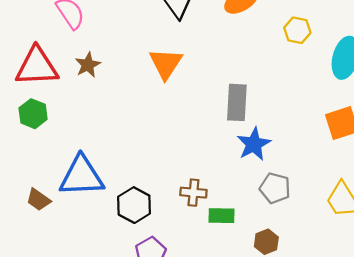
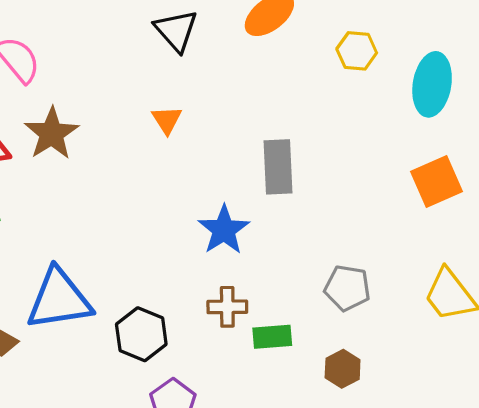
orange triangle: (166, 64) -> (167, 120), size x0.6
brown star: (88, 65) -> (52, 134), size x1.4
blue star: (254, 144) -> (224, 230), moved

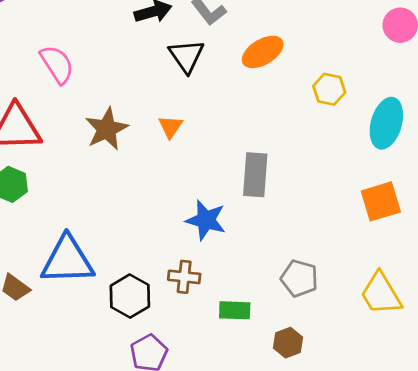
brown star: (52, 134) -> (107, 129), moved
blue star: (224, 230) -> (206, 220), turned -30
brown cross: (227, 307) -> (184, 277), moved

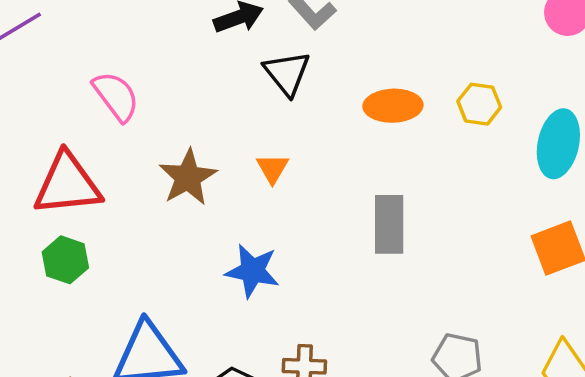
orange ellipse: (263, 52) -> (393, 106), moved, turned 33
blue star: (206, 220) -> (252, 271), moved

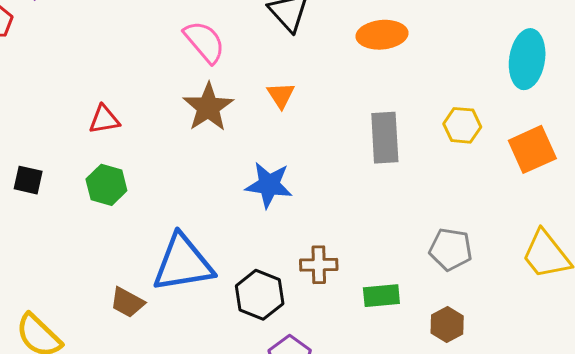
pink semicircle: (116, 96) -> (204, 42), moved
yellow hexagon: (479, 104) -> (462, 125), moved
red triangle: (67, 184) -> (104, 119), size x0.5

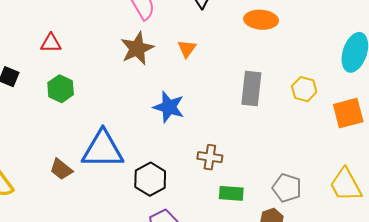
red triangle: (104, 119) -> (51, 43), moved
gray pentagon: (451, 249) -> (287, 188), moved
brown cross: (319, 265) -> (210, 157), moved

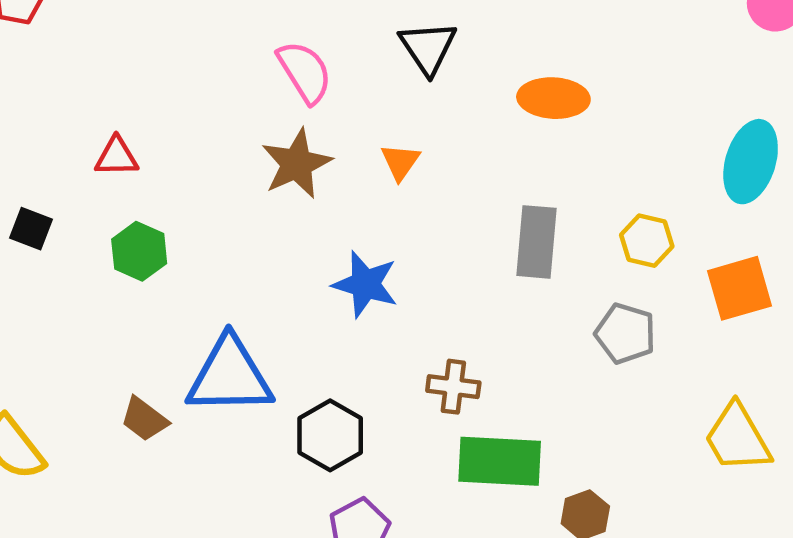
gray pentagon: (287, 188) -> (625, 333), moved
green rectangle: (231, 193) -> (500, 461), size x1.6

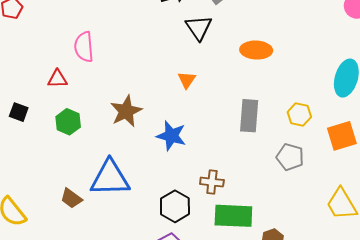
pink semicircle: (305, 72) -> (84, 47), moved, turned -152
brown star: (297, 164) -> (126, 111), moved
black hexagon: (330, 435) -> (175, 206), moved

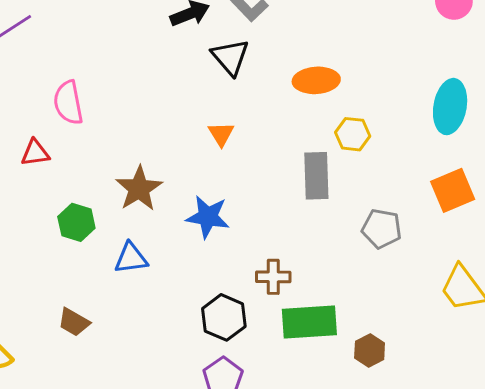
yellow hexagon: (299, 115) -> (353, 134), moved
green hexagon: (68, 122) -> (76, 222), moved
blue triangle: (110, 178) -> (131, 258), moved, size x0.6

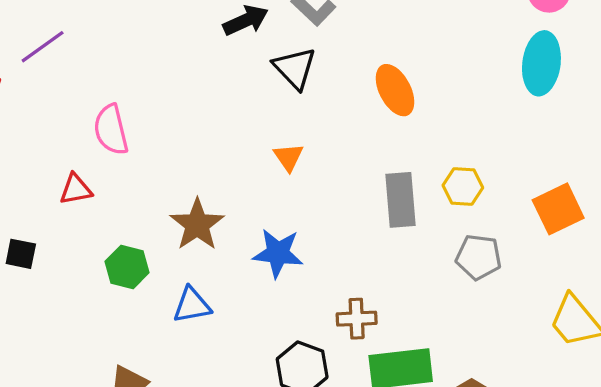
orange ellipse: (316, 80) -> (395, 90), turned 69
cyan ellipse: (450, 107) -> (541, 63), moved
yellow hexagon: (353, 134) -> (463, 187), moved

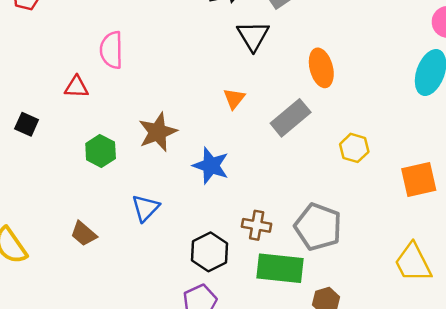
gray rectangle: (400, 200) -> (291, 118), moved, turned 42
gray pentagon: (479, 257) -> (318, 227), moved, size x1.4
blue triangle: (192, 305) -> (145, 208), moved, turned -48

